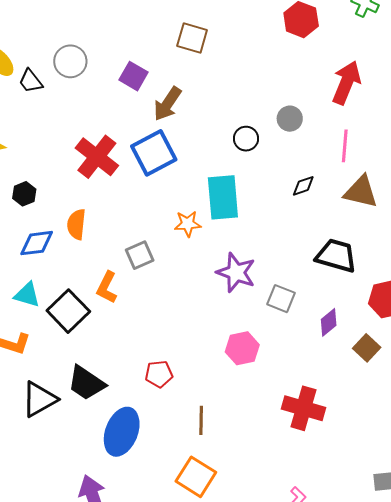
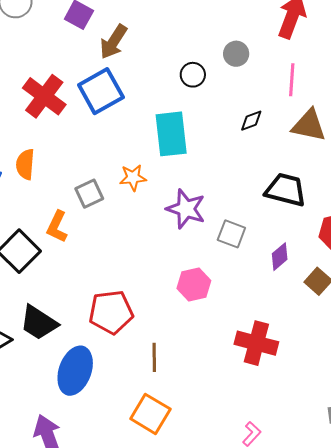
orange star: (188, 224) -> (133, 178), moved
red pentagon: (159, 374) -> (111, 312), size x1.6

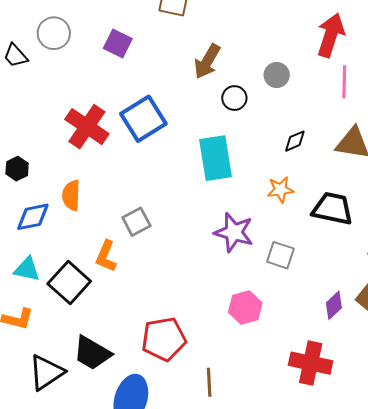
brown arrow: (114, 42) -> (207, 61), moved
pink line: (292, 80) -> (344, 82), moved
orange star: (133, 178) -> (280, 190), moved
purple diamond: (280, 257) -> (334, 305), moved

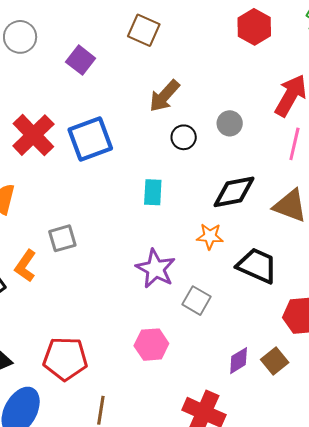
black diamond: (295, 141) -> (234, 192), size x1.8
cyan rectangle: (215, 158) -> (153, 192), size x0.6

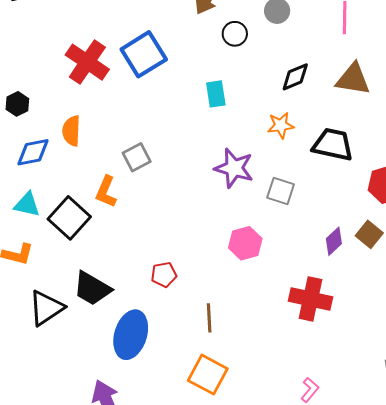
black diamond: (234, 192) -> (295, 77), size x0.7
red pentagon: (65, 359) -> (164, 275), size x0.6

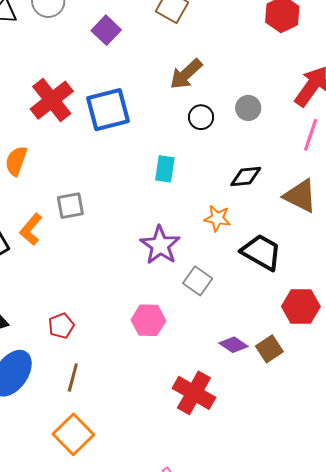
purple diamond: (334, 241) -> (234, 345), turned 60
red pentagon: (164, 275) -> (61, 326), turned -30
brown line: (209, 318) -> (73, 377), moved

